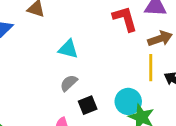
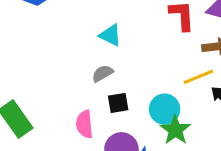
yellow line: (151, 68) -> (198, 77), turned 55

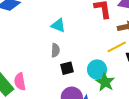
gray semicircle: (102, 73) -> (55, 50), turned 128
pink semicircle: (84, 124) -> (20, 82), moved

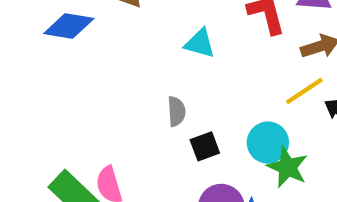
cyan triangle: (58, 25) -> (200, 43), moved

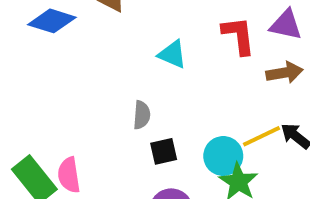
yellow line: (304, 91) -> (261, 136), moved

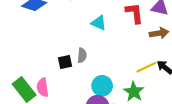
black square: (164, 151) -> (65, 62), moved
cyan circle: (223, 156) -> (102, 86), moved

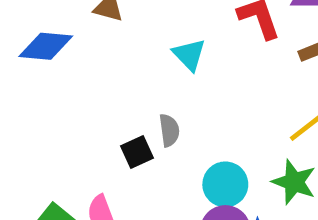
cyan triangle: (99, 23) -> (189, 55), turned 35

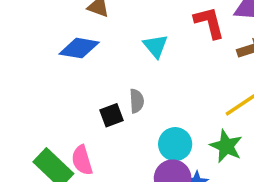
blue diamond: (46, 46) -> (79, 48), moved

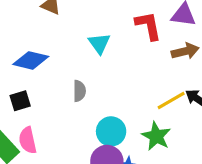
blue diamond: (79, 48) -> (31, 60), moved
black square: (111, 115) -> (20, 101), moved

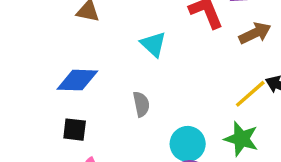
black square: (20, 101) -> (75, 130), turned 35

